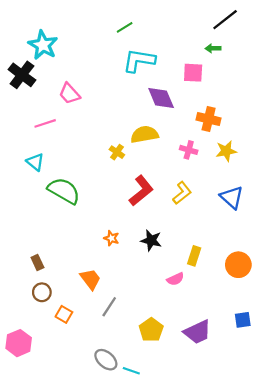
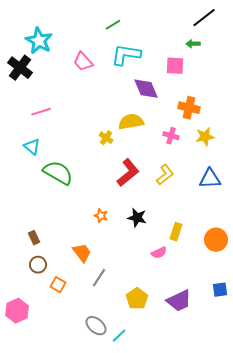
pink trapezoid: (69, 94) -> (83, 62), moved
blue triangle: (232, 197) -> (210, 179), turned -45
cyan line: (131, 371) -> (119, 336), turned -63

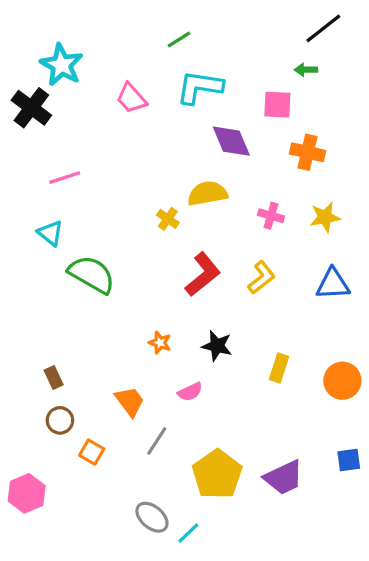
orange cross: (189, 108) -> (307, 152), moved
pink semicircle: (159, 253) -> (190, 392), moved
yellow pentagon: (137, 299) -> (217, 474), size x1.4

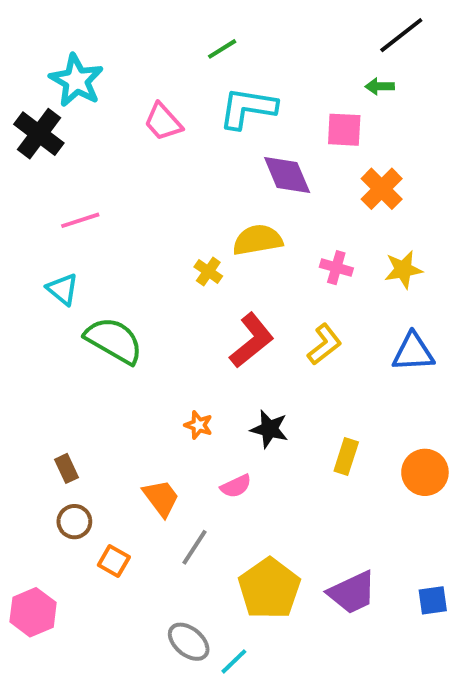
orange cross: (307, 152) -> (382, 189), turned 32
blue square: (349, 460) -> (433, 600), moved

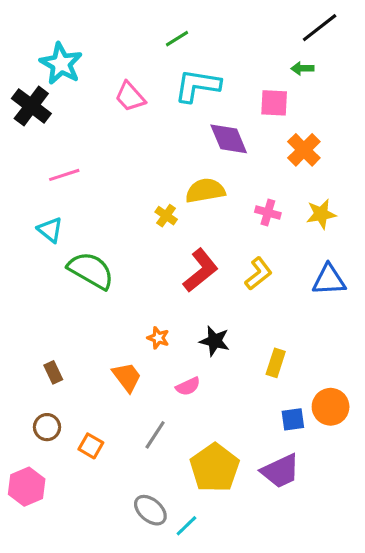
orange circle: (425, 472) -> (331, 407), moved
orange trapezoid: (161, 498) -> (127, 377), moved
brown circle: (74, 522) -> (47, 427), moved
blue square: (433, 600) -> (293, 419), moved

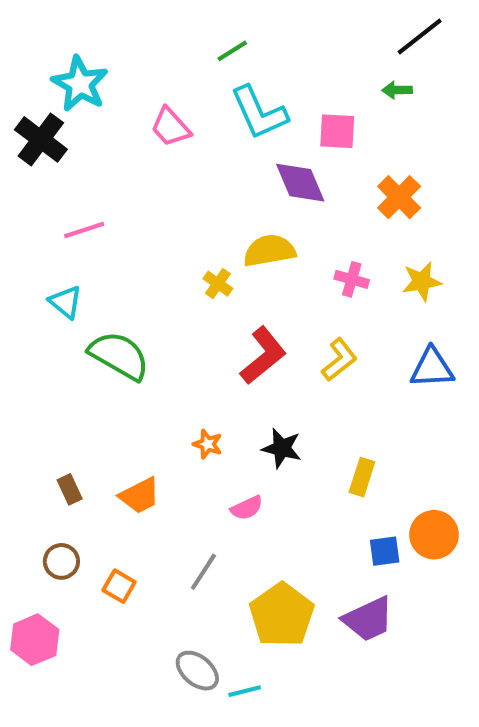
cyan L-shape: (197, 86) -> (259, 113), turned -123
pink square: (274, 103) -> (337, 131), moved
orange trapezoid: (127, 377) -> (140, 496), moved, turned 100
cyan line: (186, 526) -> (245, 691), turned 30

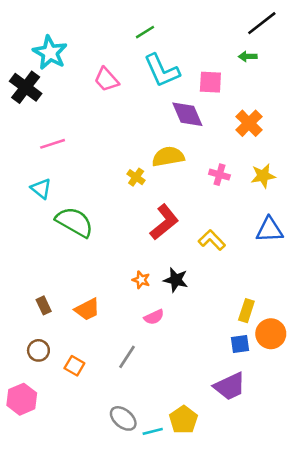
yellow L-shape: (339, 360) -> (212, 240), moved, turned -96
orange star: (208, 444) -> (141, 280), moved
yellow rectangle: (362, 477) -> (246, 311), moved
yellow pentagon: (282, 615) -> (184, 420), moved, size x0.7

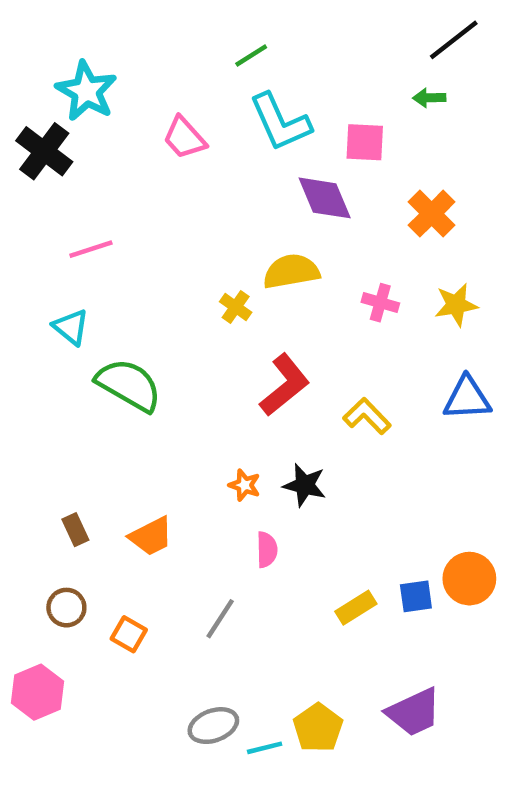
yellow rectangle: (246, 311) -> (356, 608), moved, turned 40
pink semicircle: (154, 317) -> (267, 550), turned -66
purple trapezoid: (230, 386) -> (414, 712), moved
gray ellipse: (123, 418) -> (213, 726), turned -60

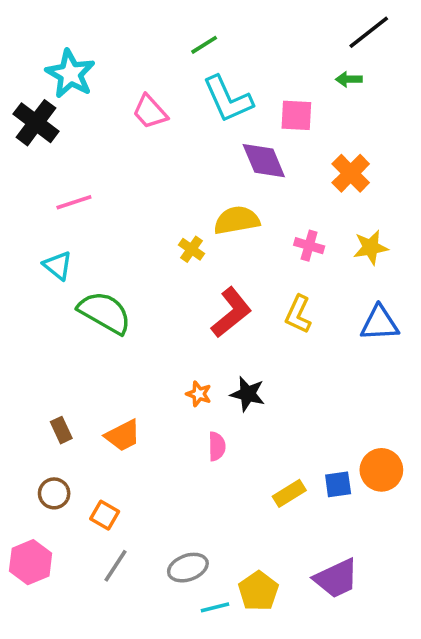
yellow L-shape: (367, 416) -> (298, 314), moved, turned -111
gray line: (220, 619) -> (116, 566), moved
gray ellipse: (213, 726) -> (188, 568), moved

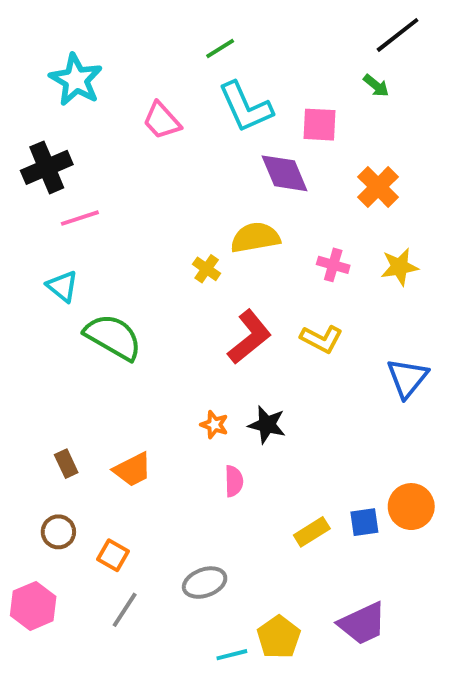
green arrow: (349, 79) -> (376, 86), turned -140
black cross: (36, 123) -> (47, 167), moved, turned 30
yellow L-shape: (298, 314) -> (322, 339), turned -87
blue triangle: (380, 323) -> (407, 378), moved, turned -48
gray ellipse: (188, 568) -> (205, 583), moved

